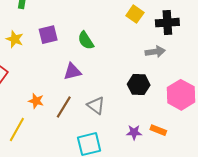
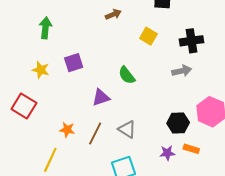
yellow square: (135, 14) -> (148, 36), moved
green semicircle: (86, 40) -> (127, 75), moved
black hexagon: (139, 85) -> (178, 123), moved

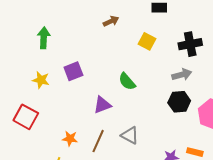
black hexagon: (178, 123) -> (179, 102), moved

